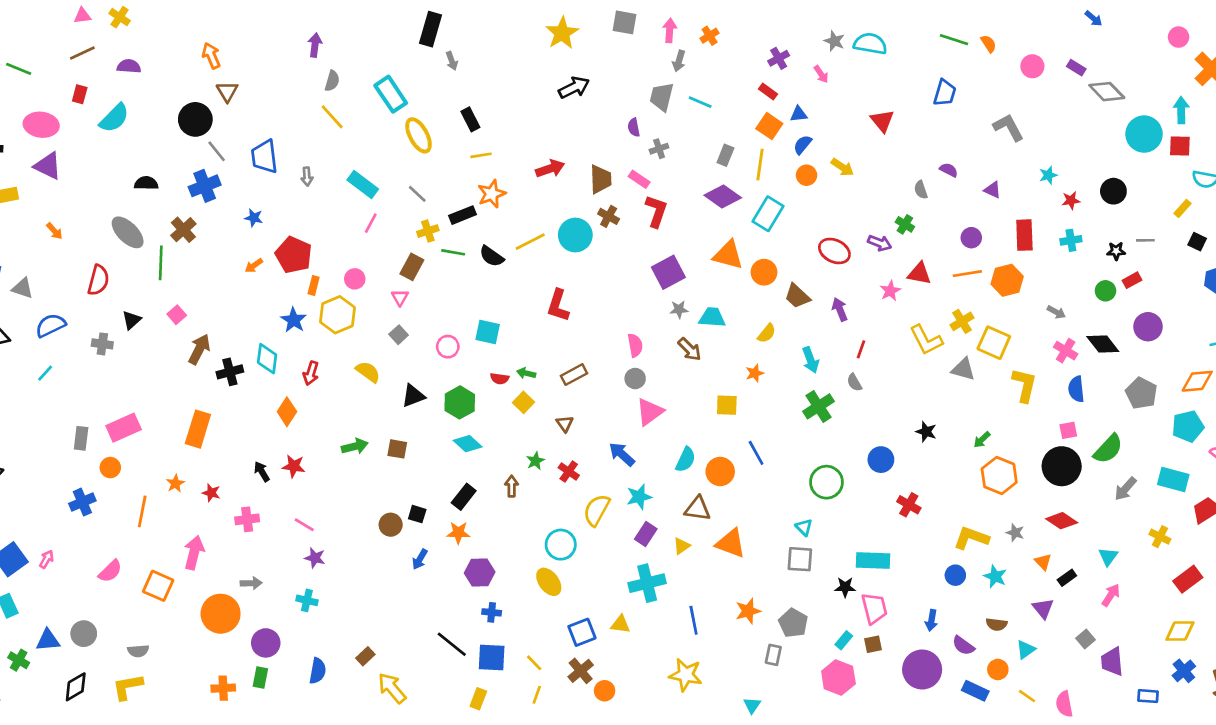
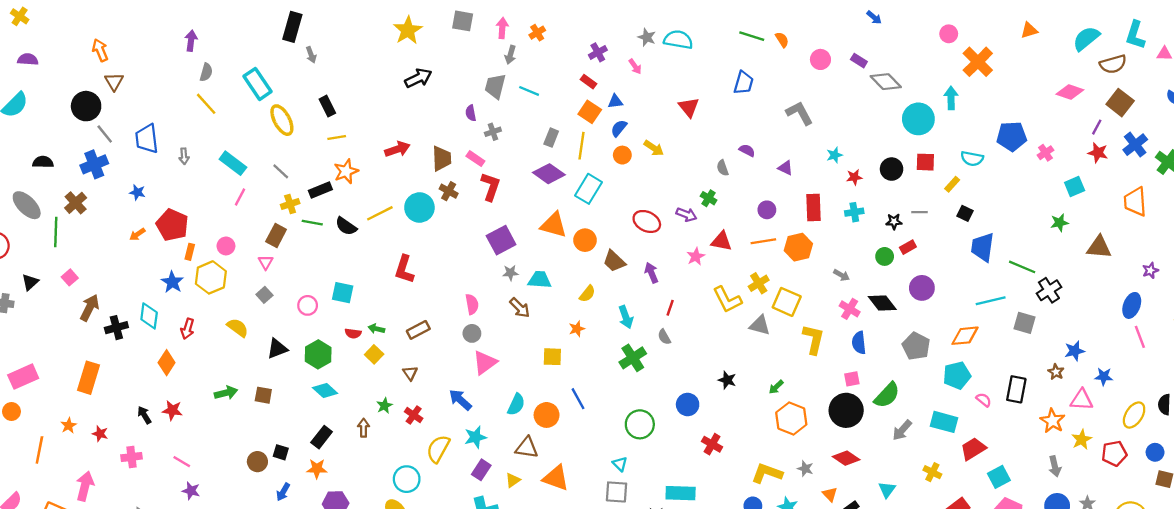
red square: (1180, 146) -> (925, 162), moved

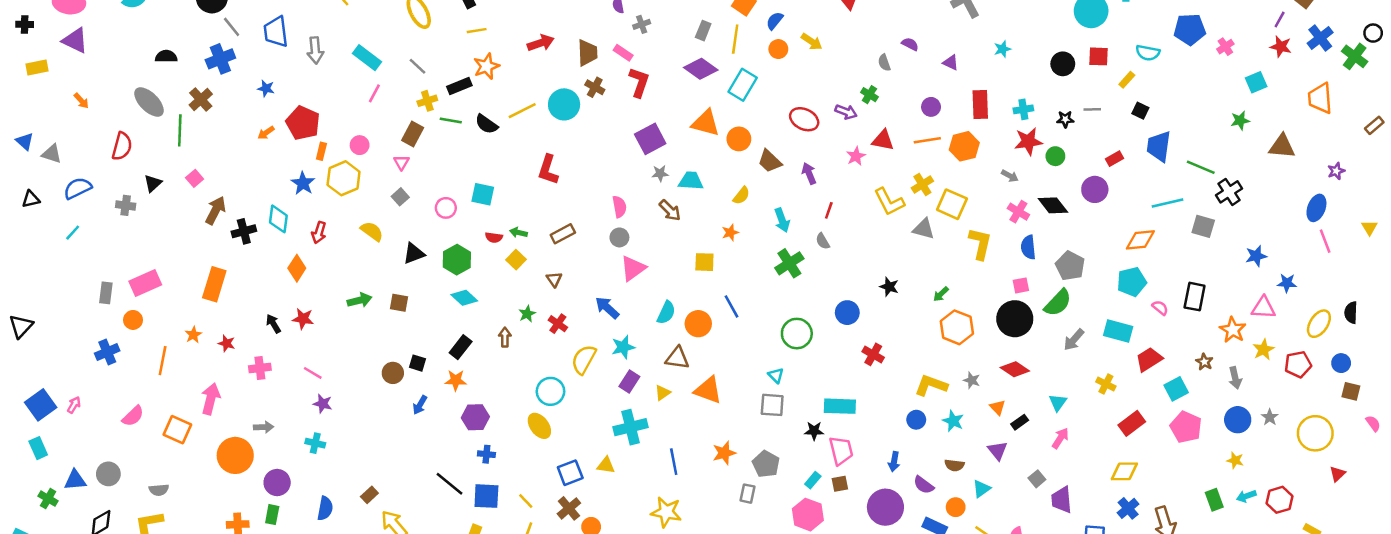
gray arrow: (184, 156) -> (315, 50), size x1.5
red star: (854, 177) -> (1028, 141), moved, size x1.6
red rectangle: (908, 247) -> (1115, 159), moved
gray pentagon: (916, 346) -> (1070, 266), moved
brown star: (1056, 372) -> (1204, 362), moved

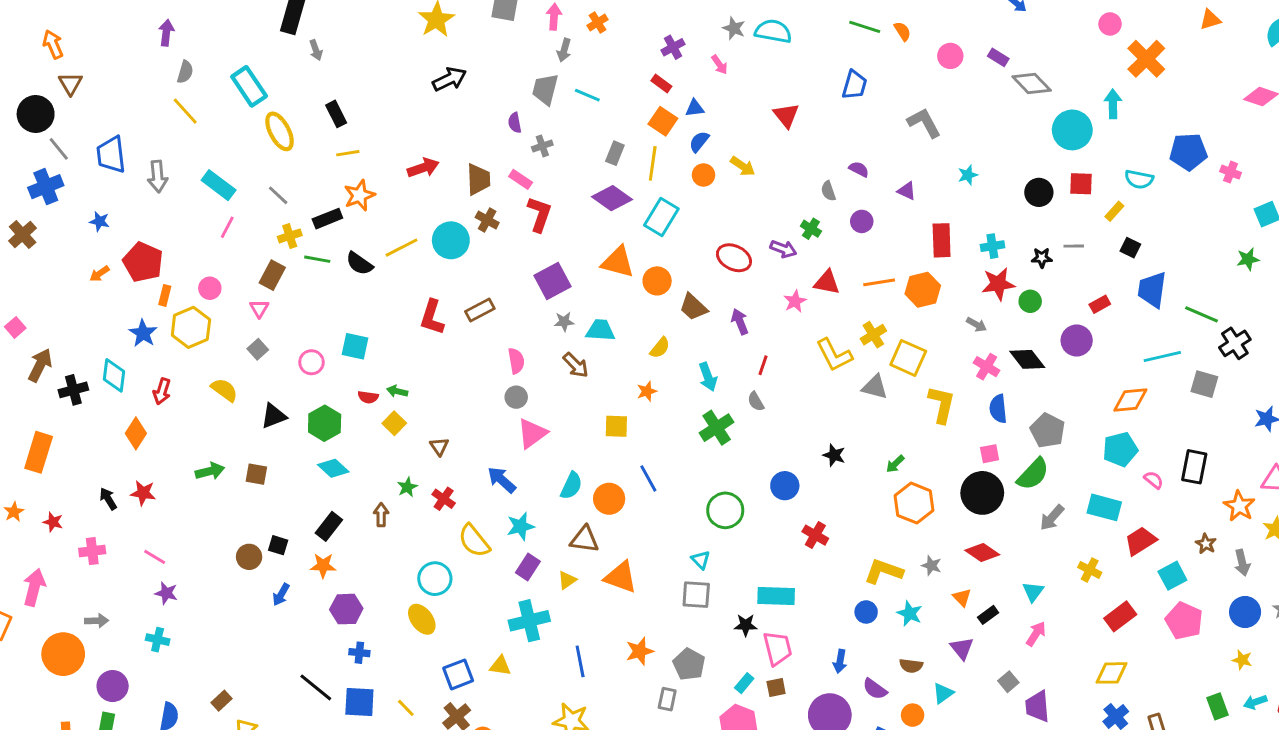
pink cross: (1225, 47) -> (1231, 172), turned -35
purple circle: (931, 107) -> (862, 221), moved
brown rectangle: (563, 234) -> (480, 310), moved
yellow semicircle: (584, 359) -> (474, 541), turned -68

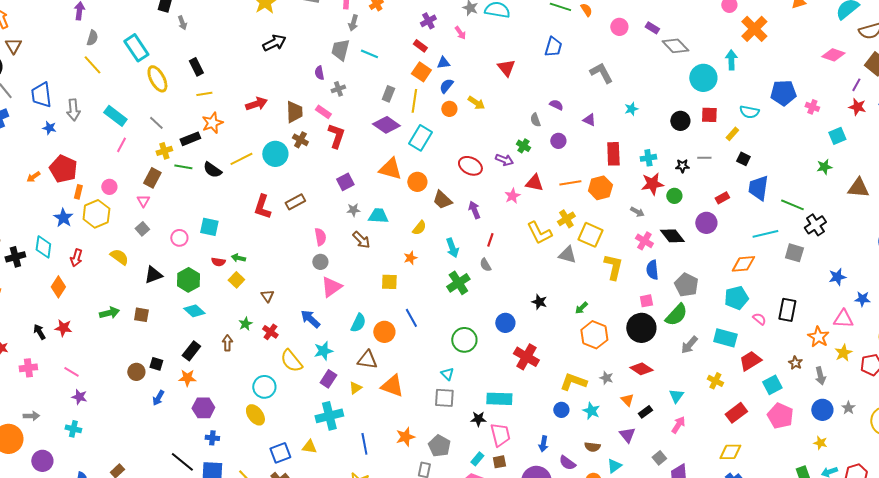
blue star: (99, 221) -> (49, 128), moved
purple square: (552, 281) -> (345, 182), size x0.7
red cross: (815, 535) -> (526, 357), size x1.4

